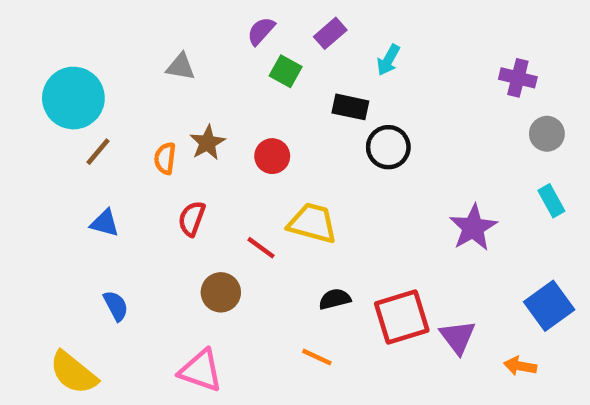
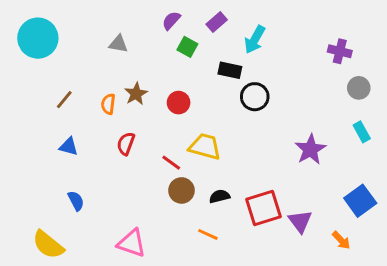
cyan arrow: (388, 60) -> (255, 40), size x1.4
cyan circle: (73, 98) -> (38, 38), moved
brown circle: (221, 292) -> (181, 190), moved
orange arrow: (520, 366) -> (341, 240), turned -144

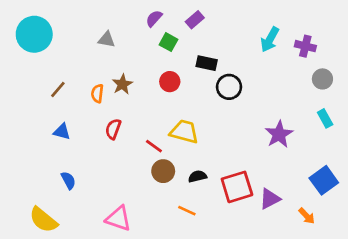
cyan arrow: (255, 40) -> (270, 39), moved
red circle: (179, 103) -> (170, 82), moved
purple triangle: (300, 221) -> (270, 199), turned 40

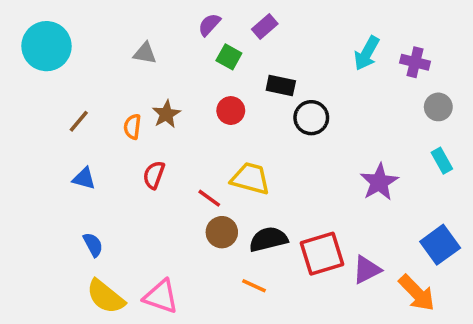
black semicircle: (197, 176) -> (268, 239), size x1.5
orange arrow: (307, 216) -> (417, 293), size x1.6
yellow semicircle: (43, 220) -> (106, 297), moved

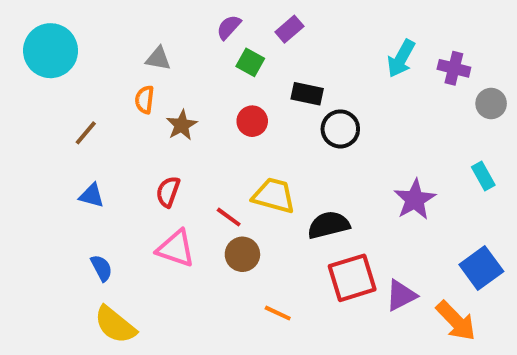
gray circle: (438, 107) -> (491, 104), moved
orange semicircle: (132, 127) -> (145, 100), moved
black semicircle: (268, 239) -> (329, 225), moved
pink triangle: (161, 297) -> (176, 248), moved

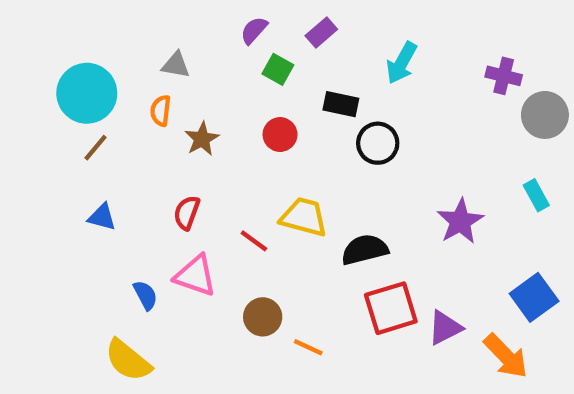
cyan circle: (51, 51) -> (87, 93), moved
cyan arrow: (401, 58) -> (402, 63), moved
gray circle: (491, 104) -> (545, 115), size x1.4
brown circle: (242, 254) -> (263, 317), moved
blue semicircle: (101, 268) -> (145, 295), moved

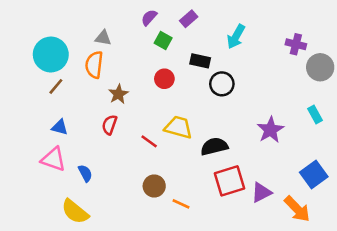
orange semicircle: (161, 111) -> (94, 65), size x1.5
brown star: (202, 139) -> (118, 94), moved
pink triangle: (195, 276) -> (53, 159), moved

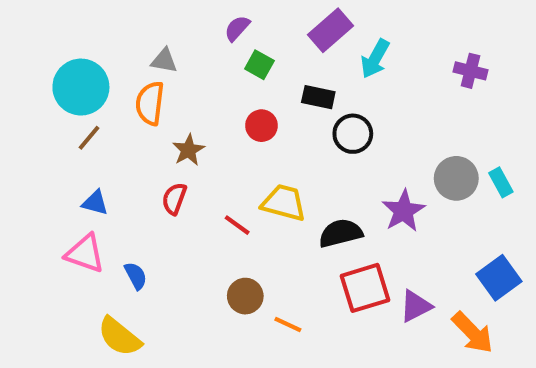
purple rectangle: (189, 19) -> (330, 30), moved, size x1.5
gray circle: (320, 67) -> (456, 178), moved
purple star: (270, 130) -> (404, 211), moved

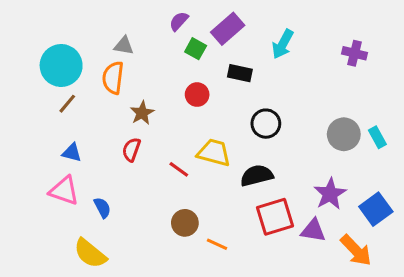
purple rectangle: (330, 30) -> (228, 29), moved
black circle: (353, 134) -> (266, 124), moved
purple star: (404, 211) -> (330, 194), moved
purple triangle: (416, 306) -> (313, 231), turned 36

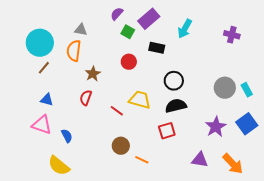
black semicircle: (257, 176) -> (176, 106), moved
blue square: (376, 209) -> (247, 124), moved
red square: (275, 217) -> (167, 131), moved, size x0.7
purple triangle: (313, 231) -> (200, 160), moved

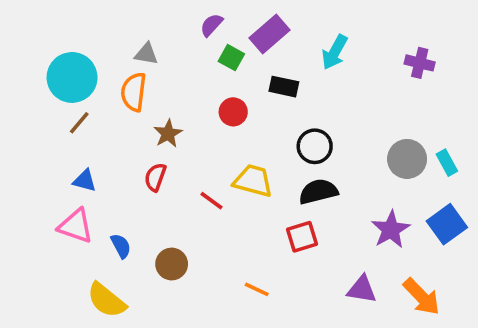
brown circle: (121, 146) -> (172, 264), moved

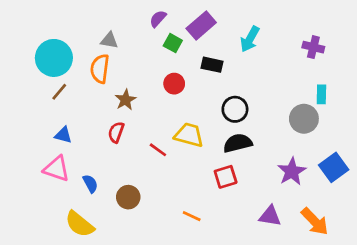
cyan rectangle: (447, 163) -> (321, 94), moved, turned 30

